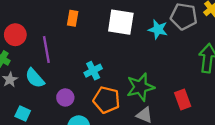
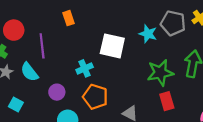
orange rectangle: (73, 18) -> (69, 18), turned -32
white square: (121, 22) -> (112, 46), moved
green star: (140, 87) -> (160, 73), moved

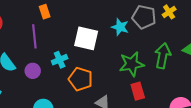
purple line: (42, 46) -> (34, 36), moved
purple circle: (57, 92) -> (33, 71), moved
orange pentagon: (95, 97) -> (81, 79), moved

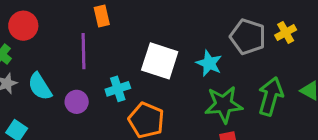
cyan star: (120, 27) -> (209, 63), moved

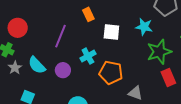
orange rectangle: (102, 16) -> (88, 14), moved
purple line: (84, 51) -> (60, 36), turned 35
white square: (160, 61) -> (111, 32), size x0.7

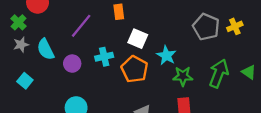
cyan star: (144, 27) -> (166, 55), moved
green star: (159, 52) -> (183, 76), size x0.7
orange pentagon: (111, 73) -> (134, 69), moved

